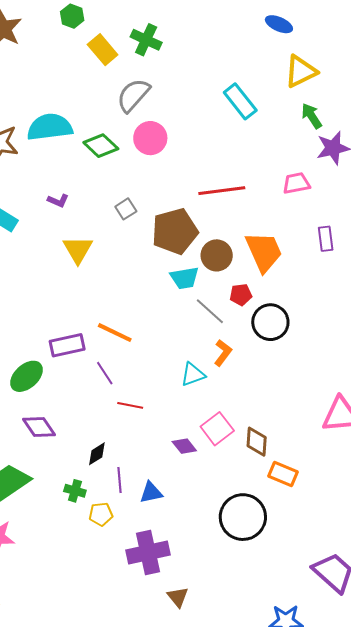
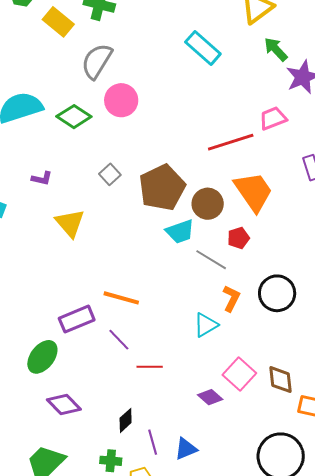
red line: (222, 191) -> (231, 142), moved
black circle: (270, 322) -> (277, 293), moved

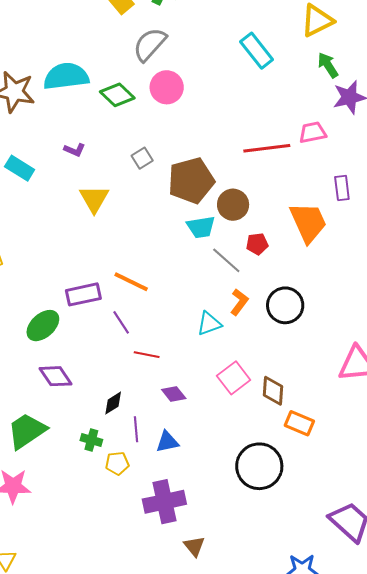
orange trapezoid: (253, 192) -> (308, 222), moved
purple diamond: (210, 397) -> (174, 394), moved

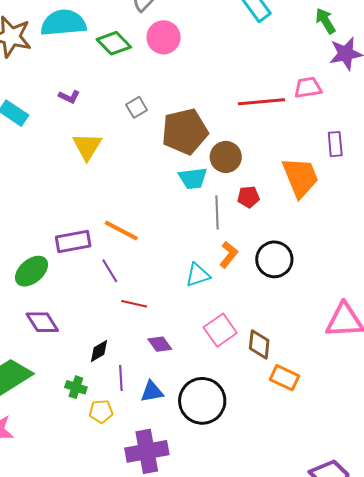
gray line: (226, 260) -> (217, 212), turned 44
black circle: (259, 466) -> (202, 401), moved

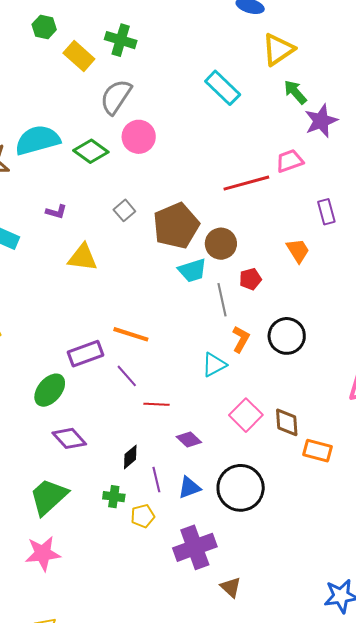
yellow triangle: (87, 146) -> (83, 257), turned -44
orange trapezoid: (300, 177) -> (298, 251), size x0.6

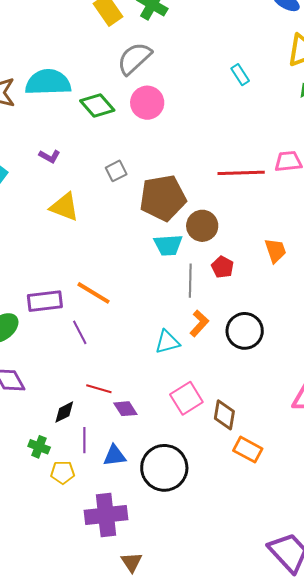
cyan rectangle: (223, 88) -> (240, 75), size x0.6
red pentagon: (250, 279) -> (223, 267), turned 30
red line: (156, 404) -> (99, 389), moved

